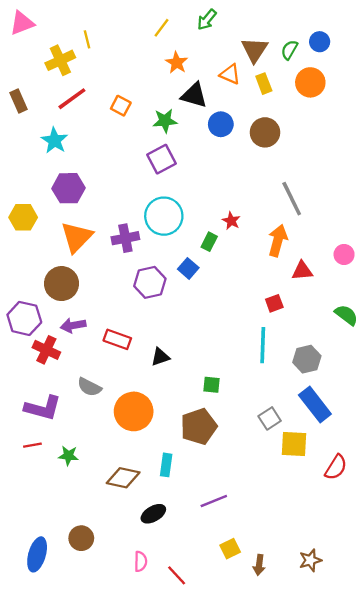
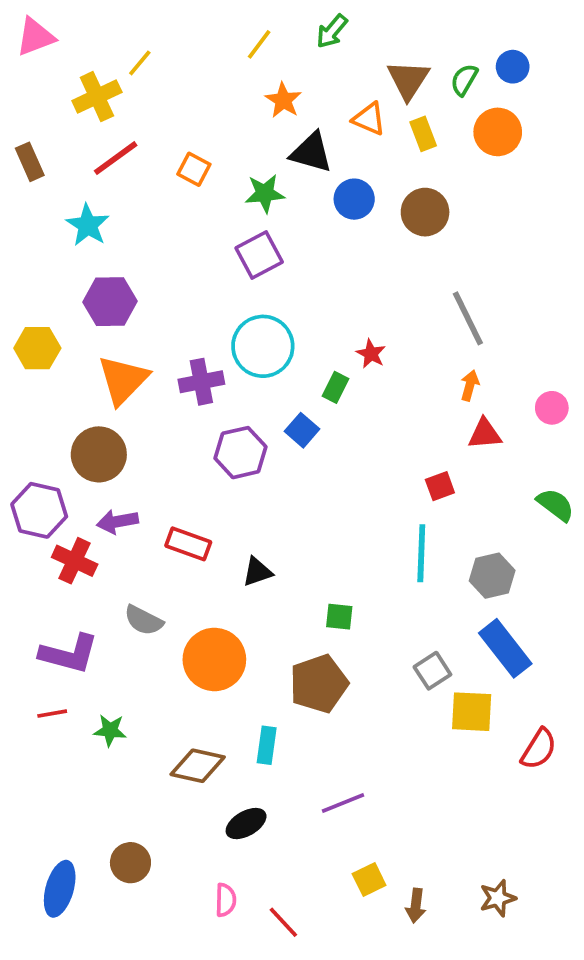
yellow line: (87, 39) -> (140, 63), turned 54
orange arrow: (278, 241) -> (470, 385), moved, size x0.6

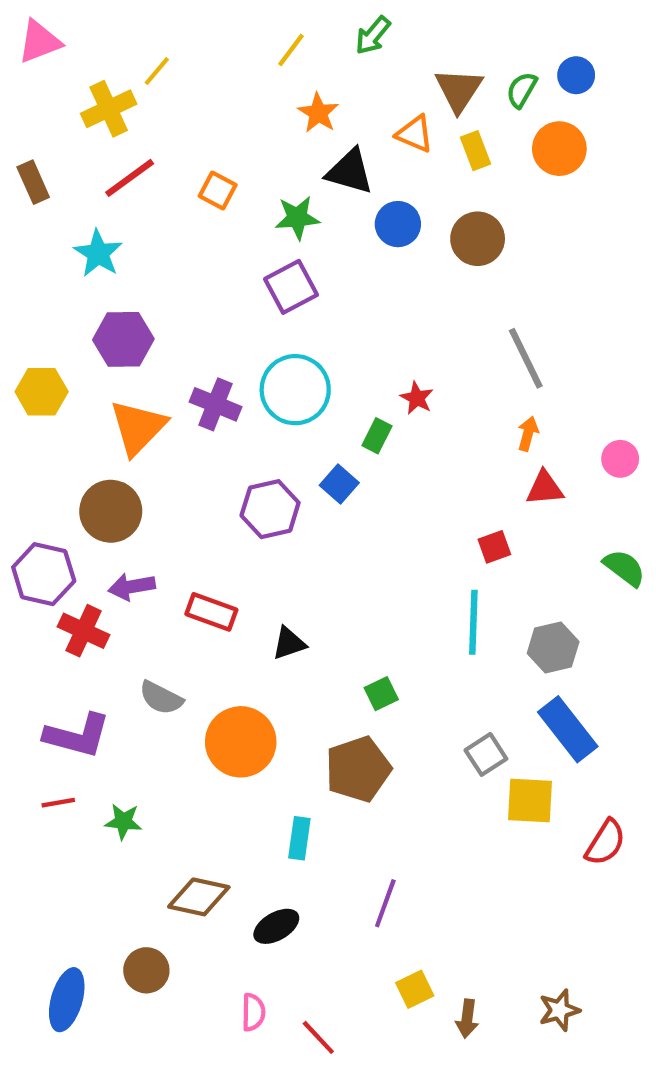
purple cross: (201, 382) -> (216, 404), moved, turned 33
green square: (339, 617) -> (381, 694), turned -32
brown diamond: (198, 766) -> (199, 897), moved
purple line: (343, 803) -> (385, 903), turned -48

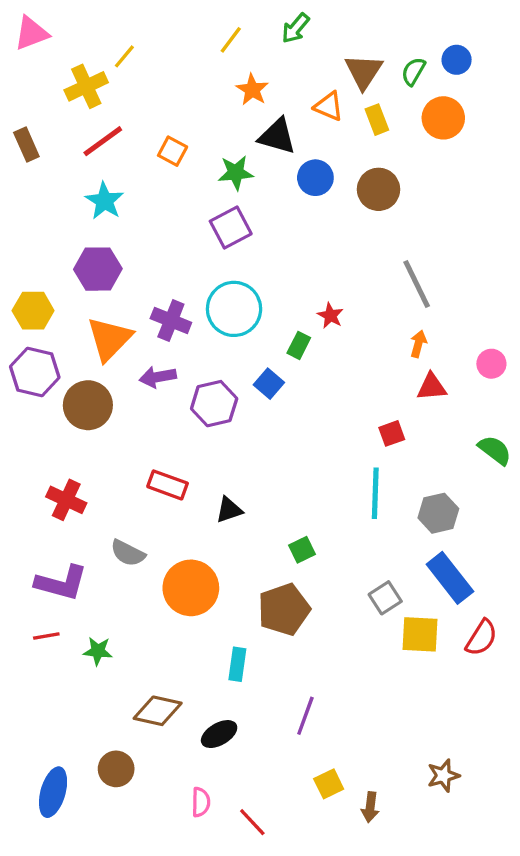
cyan star: (98, 253) -> (104, 201), moved
purple hexagon: (44, 574) -> (35, 372), moved
purple arrow: (132, 587) -> (158, 377), moved
red semicircle: (605, 842) -> (481, 638), moved
brown star: (559, 1010) -> (443, 776), moved

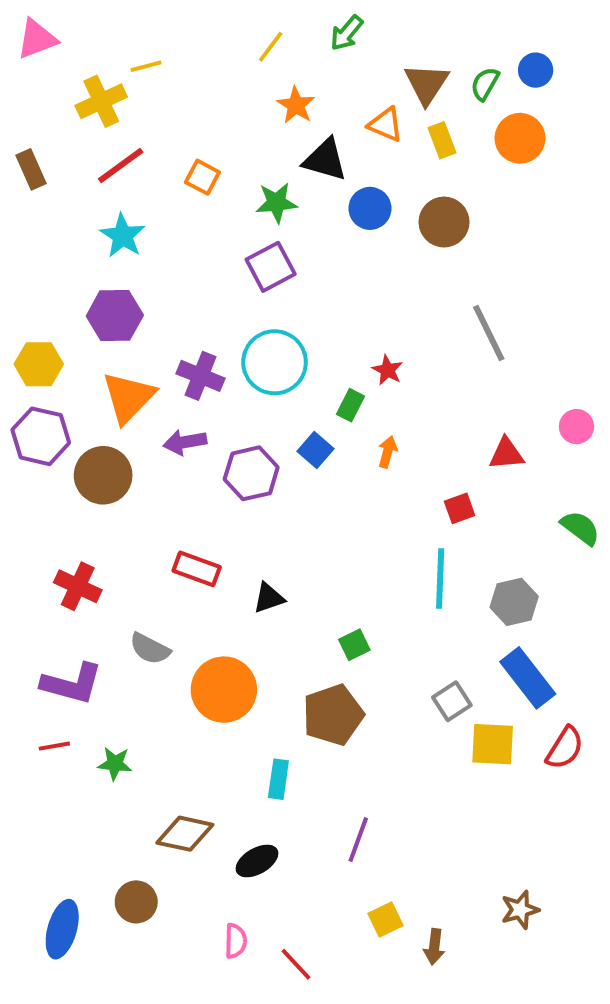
yellow line: (124, 56) -> (146, 66), turned 35
orange arrow: (418, 344) -> (388, 452), moved

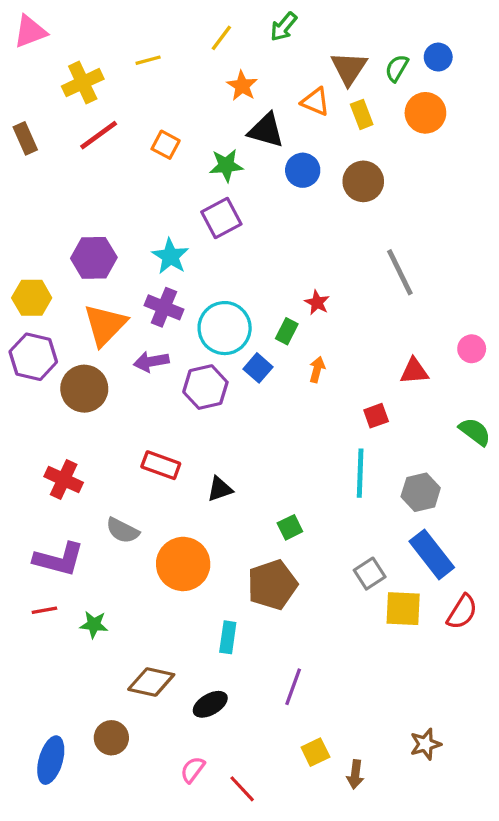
yellow line: (146, 66) -> (148, 60), moved
cyan star: (123, 236) -> (170, 256), moved
cyan circle: (275, 362) -> (225, 328), moved
pink semicircle: (236, 941) -> (193, 770), turned -144

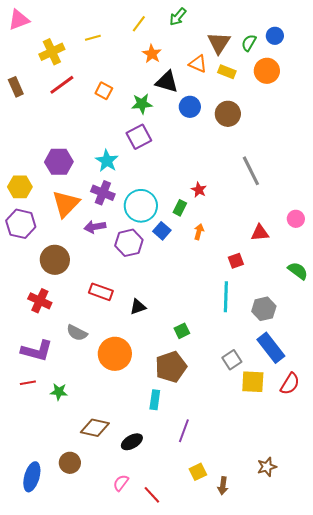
yellow rectangle: (362, 114) -> (227, 72), turned -48
brown circle: (84, 389) -> (55, 260), moved
cyan rectangle: (228, 637) -> (155, 400), moved

